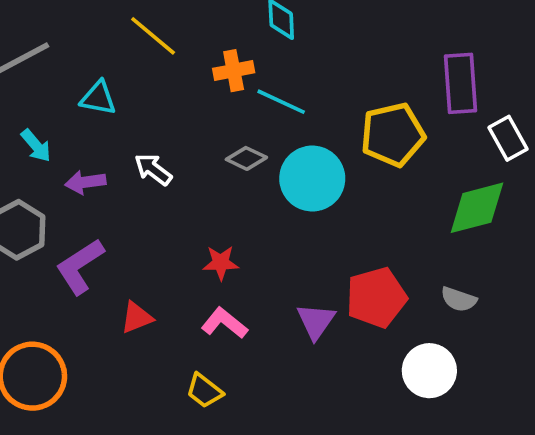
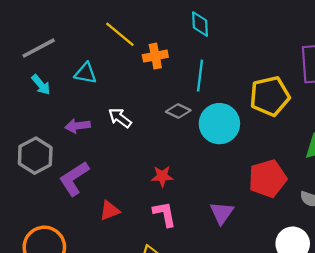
orange cross: (234, 71) -> (155, 56), moved
cyan line: (281, 102) -> (200, 76), turned 72
cyan arrow: (36, 146) -> (41, 85), moved
red pentagon: (376, 297) -> (267, 179), moved
pink L-shape: (224, 323) -> (165, 214), turned 40

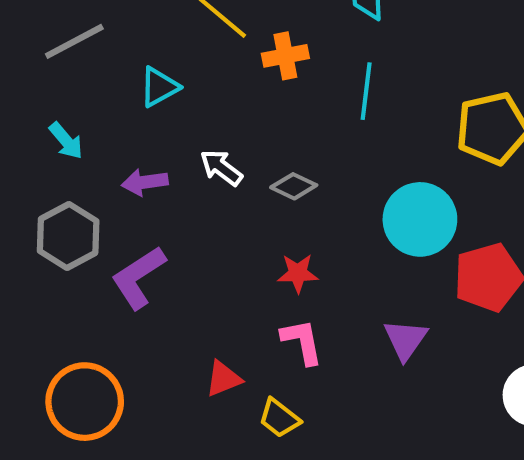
cyan triangle: (86, 73) -> (159, 87), turned -40
cyan arrow: (41, 85) -> (66, 141), moved
gray diamond: (178, 111) -> (294, 186), moved
cyan circle: (219, 124) -> (420, 219), moved
red triangle: (110, 211) -> (223, 379), moved

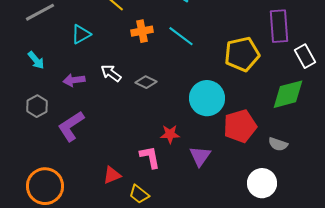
orange cross: (285, 56) -> (142, 31), moved
cyan line: (366, 91) -> (181, 36), turned -60
gray hexagon: (68, 236) -> (37, 106), size x0.7
red star: (298, 273) -> (170, 134), moved

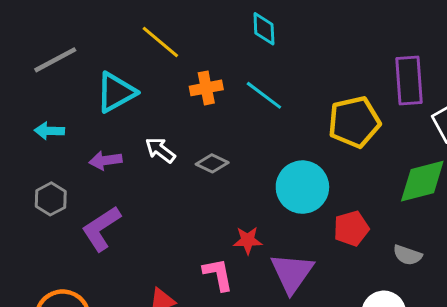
cyan triangle: (81, 34) -> (116, 92), size x1.4
cyan arrow: (36, 60) -> (49, 131), turned 132
red pentagon: (240, 126) -> (351, 228), size x0.7
purple triangle: (200, 156) -> (292, 273), size x1.4

